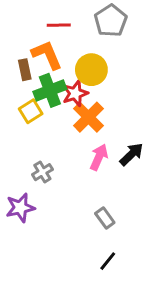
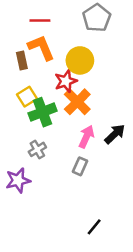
red line: (59, 25) -> (40, 20), moved
green cross: (50, 90) -> (43, 112), moved
gray rectangle: (105, 218) -> (80, 166), moved, turned 60

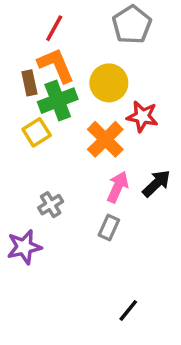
red line: (40, 20) -> (54, 28), turned -60
red star: (66, 81) -> (142, 116), moved, turned 30
green cross: (43, 112) -> (58, 101), moved

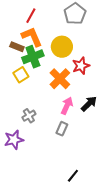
brown rectangle: (29, 83) -> (17, 47), turned -56
red star: (142, 116) -> (81, 66), turned -30

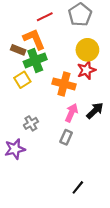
red line: (31, 16) -> (45, 17), moved, turned 35
yellow circle: (62, 47) -> (87, 50), moved
orange cross: (60, 79) -> (64, 84), turned -30

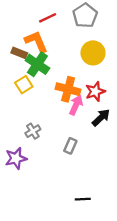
green cross: (35, 60) -> (37, 64), turned -35
red star: (86, 70) -> (95, 91), moved
pink arrow: (71, 113) -> (76, 105), moved
black line: (78, 187) -> (83, 199), turned 48

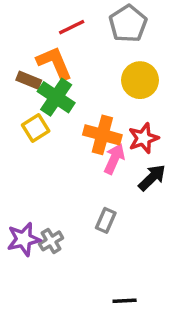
gray cross: (33, 131) -> (51, 241), moved

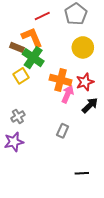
gray cross: (51, 241) -> (18, 116), moved
black line: (125, 301) -> (82, 173), moved

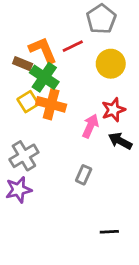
red line: (42, 16) -> (73, 46), moved
orange cross: (61, 80) -> (51, 104), moved
black arrow: (90, 105) -> (120, 141), turned -108
gray cross: (18, 116) -> (24, 156), size x1.5

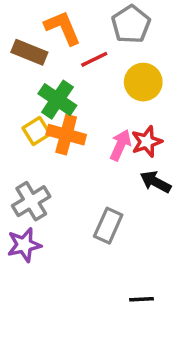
orange L-shape: (43, 50) -> (63, 28), moved
brown rectangle: (23, 64) -> (29, 52), moved, size x1.4
pink arrow: (90, 126) -> (120, 145), moved
gray rectangle: (84, 175) -> (108, 226), size x1.4

